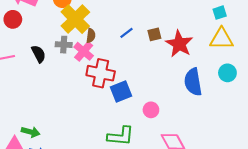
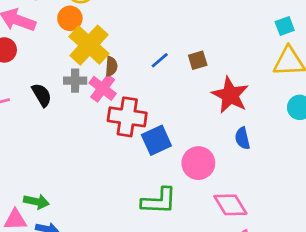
red star: (179, 44) -> (230, 95), moved
blue semicircle: (193, 82) -> (242, 138), moved, size x0.6
pink circle: (151, 110) -> (198, 163), size x1.5

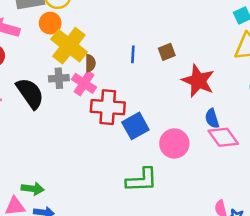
blue line: (160, 60) -> (133, 54), turned -42
black semicircle: (42, 95) -> (30, 93), size x1.5
pink diamond: (230, 205) -> (223, 137), moved

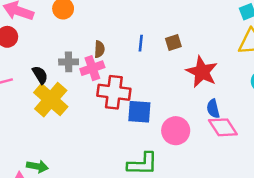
yellow cross: (69, 46) -> (51, 100), moved
pink cross: (84, 83) -> (92, 68), turned 35
black semicircle: (30, 93) -> (40, 75), size x0.6
blue square: (135, 126) -> (139, 112), turned 30

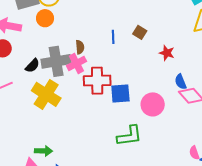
brown square: (173, 42) -> (140, 32), turned -32
gray cross: (69, 62) -> (56, 61), size x1.8
red star: (202, 72) -> (167, 53), size x0.6
black semicircle: (40, 75) -> (32, 66), moved, turned 84

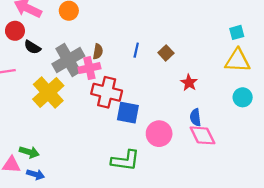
gray cross: (56, 61) -> (68, 60), turned -36
black semicircle: (32, 66) -> (32, 47), moved, turned 63

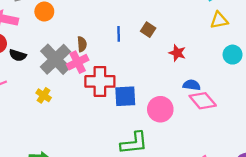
yellow triangle: (238, 61) -> (219, 20), size x0.7
yellow cross: (48, 92) -> (44, 95), size x0.5
blue semicircle: (195, 117) -> (192, 85), turned 119

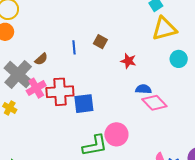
yellow triangle: (219, 20) -> (164, 29), size x1.5
brown semicircle: (82, 44) -> (41, 59), turned 56
pink cross: (78, 62) -> (36, 88), moved
pink circle: (160, 109) -> (116, 134), moved

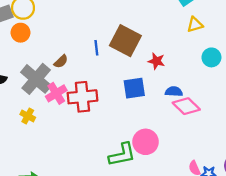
yellow triangle: (164, 29) -> (195, 25), size x0.6
brown square: (100, 42) -> (125, 41), size x2.0
blue square: (84, 104) -> (134, 88), moved

